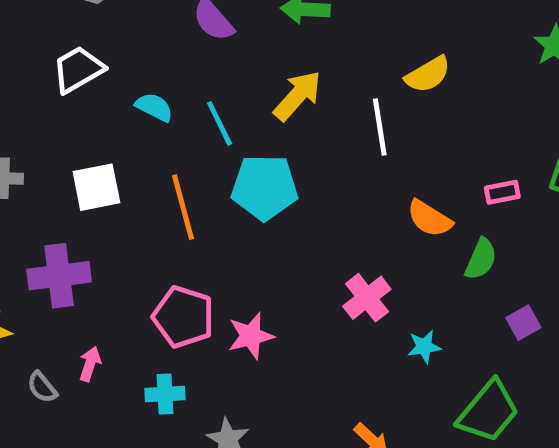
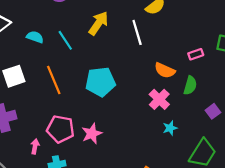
cyan pentagon: (264, 187) -> (100, 82), moved
pink cross: (367, 298) -> (159, 99), moved
pink arrow: (90, 364) -> (35, 146), moved

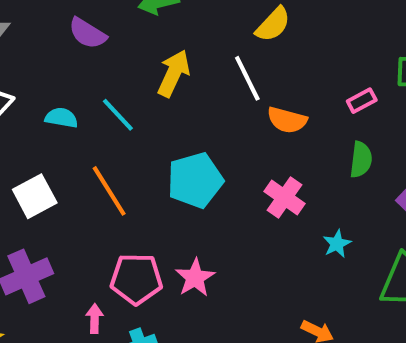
orange semicircle: (165, 70) -> (287, 120), moved
pink cross: (159, 99) -> (284, 198), moved

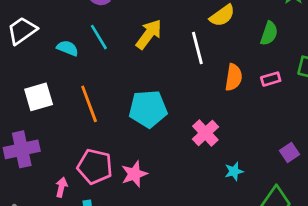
cyan line: (118, 115) -> (99, 37), moved
orange semicircle: (287, 120) -> (234, 77), moved, turned -108
green semicircle: (361, 160) -> (269, 33), moved

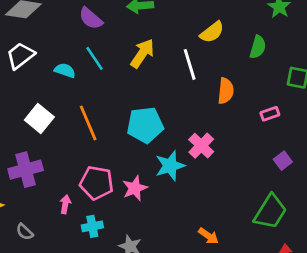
pink rectangle: (271, 79) -> (270, 114), moved
white square: (39, 97) -> (39, 118), turned -32
cyan star: (234, 171) -> (170, 166), moved, size x1.6

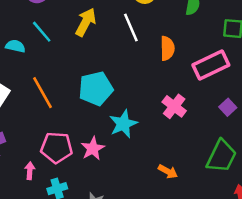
pink rectangle: (270, 114) -> (211, 65), size x2.0
pink cross: (201, 146) -> (174, 106), moved
orange arrow: (208, 236) -> (168, 171), moved

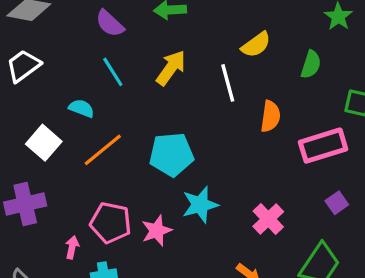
cyan semicircle: (15, 46) -> (81, 108), moved
orange line: (43, 93) -> (103, 150), turned 72
pink cross: (174, 106) -> (268, 219), moved

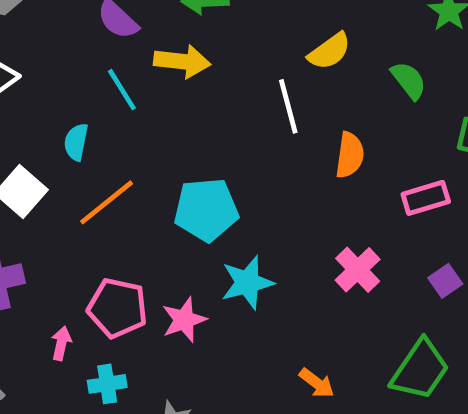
green semicircle: (311, 64) -> (409, 80), turned -56
yellow arrow: (171, 68) -> (182, 61), moved, turned 60
cyan semicircle: (81, 108) -> (76, 142), turned -100
pink rectangle: (323, 146) -> (426, 198), size x0.7
pink cross: (268, 219) -> (358, 270), moved

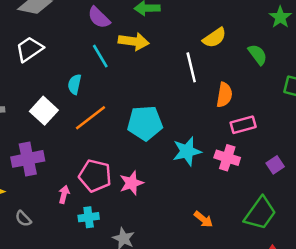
pink rectangle: (426, 198) -> (243, 125), moved
pink cross: (358, 270) -> (227, 158), turned -30
cyan star: (247, 283) -> (187, 151), moved

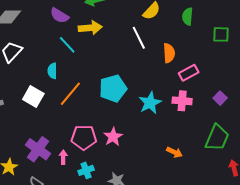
green semicircle: (258, 55) -> (188, 16), turned -126
purple cross: (28, 159) -> (38, 149), moved, turned -30

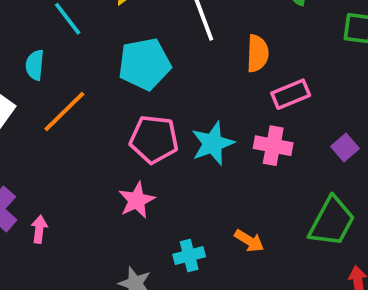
cyan pentagon: (113, 88) -> (144, 64), moved
pink pentagon: (84, 137) -> (154, 139), moved
cyan cross: (86, 170) -> (189, 256), moved

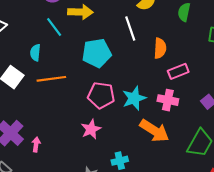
orange line: (64, 111) -> (51, 79), turned 36
orange arrow: (249, 241) -> (154, 131), moved, size x1.8

